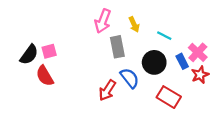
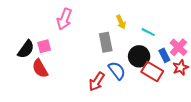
pink arrow: (103, 21) -> (64, 19), moved
red rectangle: (169, 97) -> (152, 72), moved

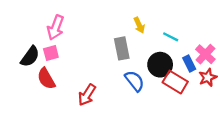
pink arrow: (64, 19) -> (56, 27), moved
red arrow: (97, 82) -> (87, 95), moved

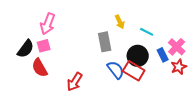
red rectangle: (175, 82) -> (134, 71), moved

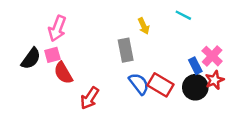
cyan line: (147, 32) -> (183, 15), moved
black circle: (138, 56) -> (195, 87), moved
red semicircle: (40, 68) -> (63, 73), moved

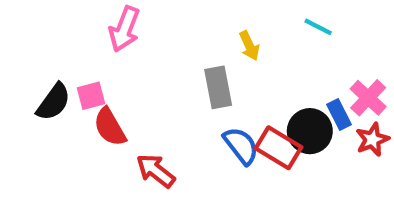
pink arrow: (57, 28) -> (124, 29), moved
black circle: (195, 87) -> (310, 131), moved
red arrow: (90, 98) -> (156, 171), turned 95

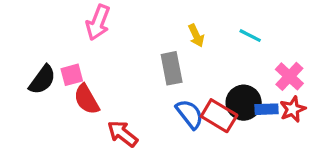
cyan line: (318, 27) -> (250, 36), moved
blue rectangle: (339, 114) -> (266, 109), moved, turned -65

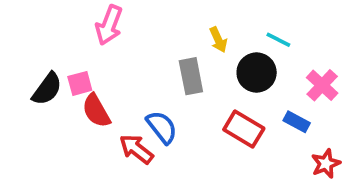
black circle: (244, 103) -> (257, 73), moved
blue rectangle: (266, 109) -> (297, 122), turned 30
red star: (293, 109) -> (326, 164), moved
blue semicircle: (190, 114) -> (162, 127), moved

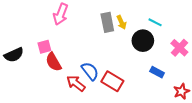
gray rectangle: (191, 76) -> (107, 22), moved
black semicircle: (47, 89) -> (14, 55), moved, turned 30
blue rectangle: (297, 122) -> (157, 72), moved
red rectangle: (244, 129) -> (112, 81), moved

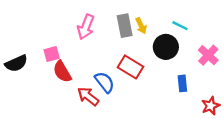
pink arrow: (61, 14) -> (86, 27), moved
blue rectangle: (157, 72) -> (182, 83), turned 56
red rectangle: (112, 81) -> (131, 67), moved

